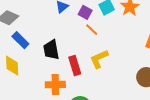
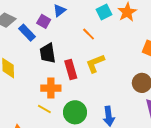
purple square: (85, 12) -> (44, 21), moved
blue rectangle: (20, 40) -> (27, 33), moved

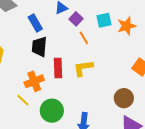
purple square: (44, 21) -> (76, 19), moved
blue rectangle: (27, 33) -> (35, 23), moved
orange cross: (51, 88) -> (34, 81), turned -36

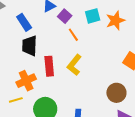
yellow L-shape: (83, 68) -> (74, 65), turned -40
yellow line: (23, 100) -> (16, 100), turned -56

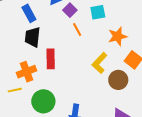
orange star: (115, 21) -> (118, 36), moved
yellow L-shape: (74, 65) -> (100, 63), moved
brown circle: (116, 93) -> (118, 80), moved

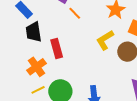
yellow L-shape: (100, 63) -> (105, 40), turned 30
yellow line: (15, 90) -> (38, 90), moved

